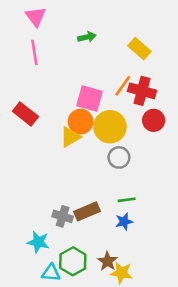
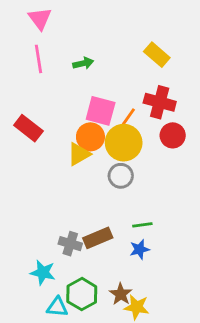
green arrow: (87, 37) -> (83, 63), moved
orange line: (123, 86) -> (126, 120), moved
gray circle: (119, 157) -> (121, 176), moved

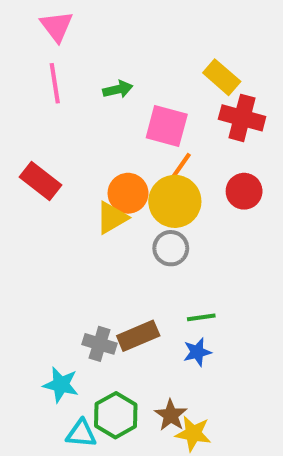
red cross: (160, 102) -> (242, 118), moved
pink square: (101, 111) -> (167, 126), moved

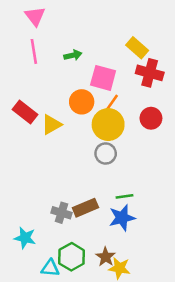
orange circle: (128, 193) -> (82, 102), moved
yellow triangle: (112, 218) -> (51, 125), moved
blue star: (197, 352) -> (122, 218), size x1.5
cyan star: (61, 385) -> (25, 238), moved

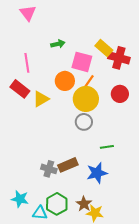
yellow rectangle: (137, 48) -> (104, 48), moved
pink line: (34, 51) -> (27, 63), moved
green line: (125, 196) -> (107, 147), moved
cyan star: (25, 238) -> (20, 199), moved

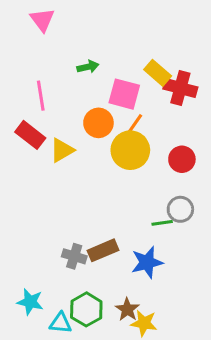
red circle: (120, 94) -> (182, 159), moved
gray circle: (84, 122) -> (180, 209), moved

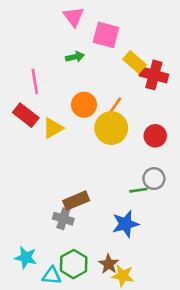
pink triangle: (42, 20) -> (74, 17), moved
pink square: (124, 94) -> (106, 35), moved
brown rectangle: (103, 250) -> (76, 201), moved

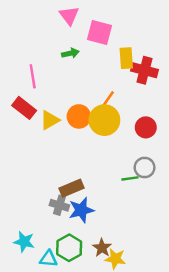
yellow rectangle: (135, 62) -> (126, 58), turned 45
orange circle: (84, 105) -> (79, 116), moved
blue star: (125, 224) -> (81, 210), moved

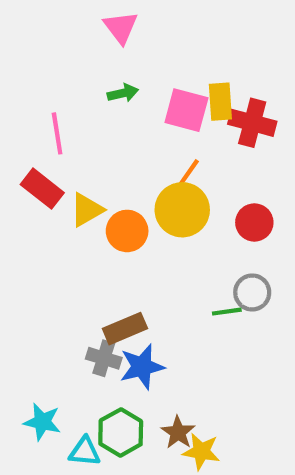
pink square: (100, 33) -> (186, 110), moved
orange circle: (79, 116) -> (127, 231), moved

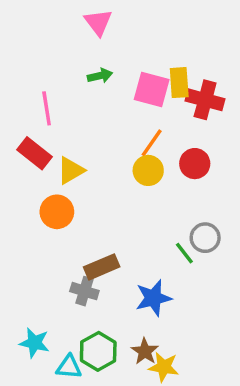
yellow circle: (182, 210) -> (148, 170), size x0.7
red circle: (254, 222) -> (195, 164), moved
orange circle: (127, 231) -> (57, 212), moved
green line: (227, 312) -> (184, 253), turned 60
blue star: (142, 367) -> (153, 298), moved

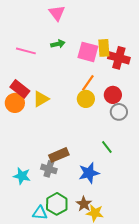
pink line: (47, 108) -> (26, 51), moved, turned -66
orange circle: (57, 212) -> (15, 103), moved
gray circle: (205, 238) -> (119, 112), moved
cyan star: (34, 343) -> (22, 176), moved

